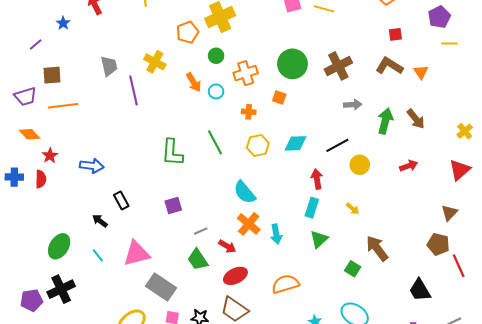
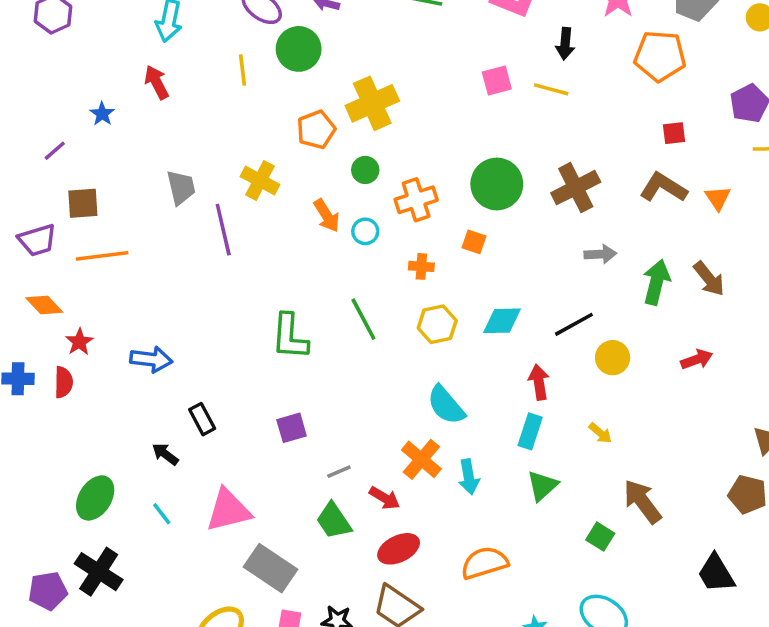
cyan semicircle: (245, 192) -> (446, 405), moved
black cross: (61, 289) -> (99, 572), turned -32

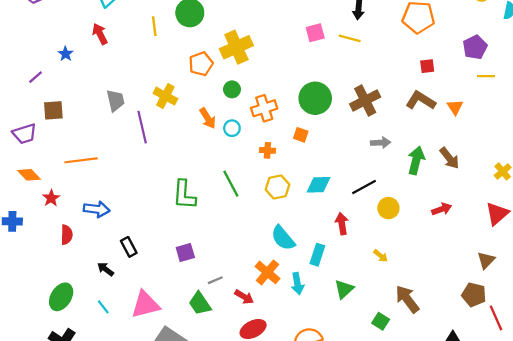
orange line: (102, 256) -> (81, 160), moved
red semicircle: (64, 382) -> (67, 235), moved
cyan rectangle: (530, 431) -> (317, 255), moved
green trapezoid: (334, 521) -> (200, 303), moved

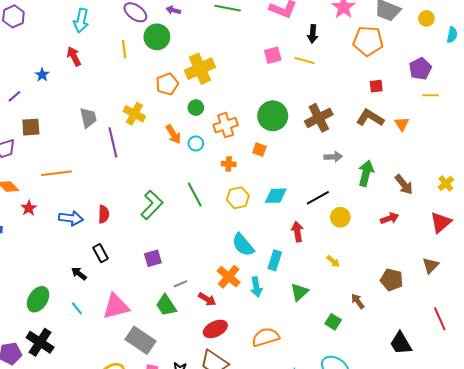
brown arrow: (449, 158) -> (404, 184), moved
green L-shape: (184, 195) -> (152, 205), turned -140
red semicircle: (67, 235) -> (104, 214), moved
brown pentagon: (474, 295) -> (392, 280), moved
brown arrow: (407, 299) -> (358, 301), size x0.6

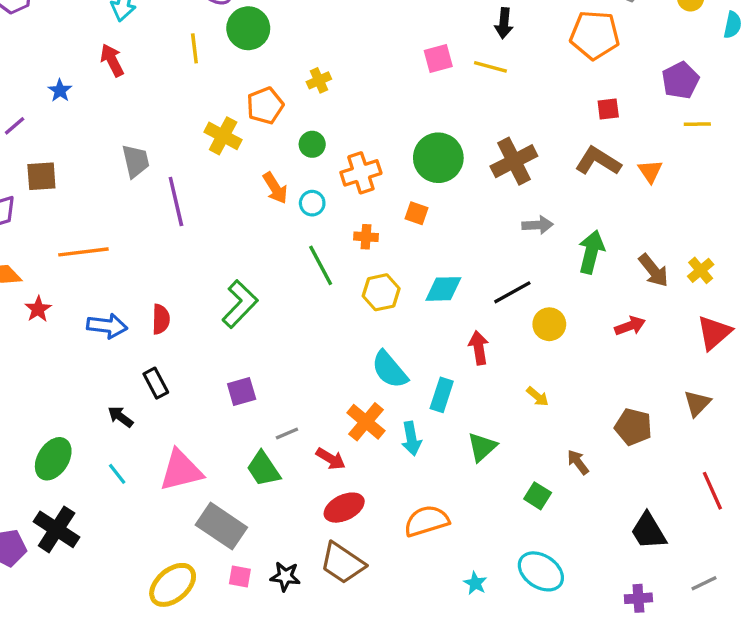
yellow cross: (200, 69) -> (319, 80), size x0.5
yellow cross: (134, 114) -> (223, 136), moved
yellow cross: (446, 183) -> (701, 270), moved
green line: (195, 195) -> (321, 265), moved

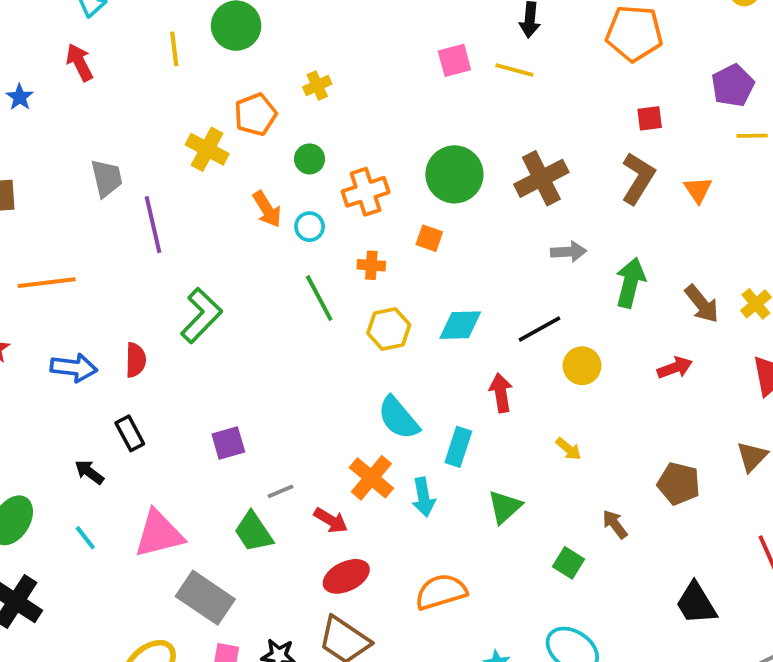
brown L-shape: (598, 161) -> (638, 178), turned 90
green L-shape: (240, 304) -> (201, 315), moved

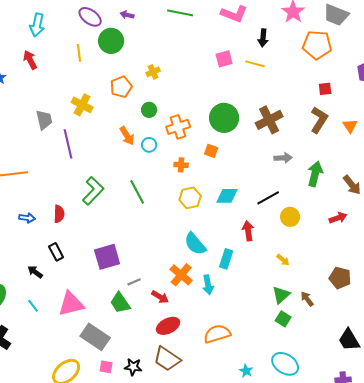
yellow cross: (207, 149) -> (82, 105), moved
green line: (319, 298) -> (137, 192), moved
blue arrow: (74, 368) -> (27, 218), size x0.7
purple square: (228, 443) -> (107, 257), size x1.5
green triangle: (505, 507) -> (281, 295), moved

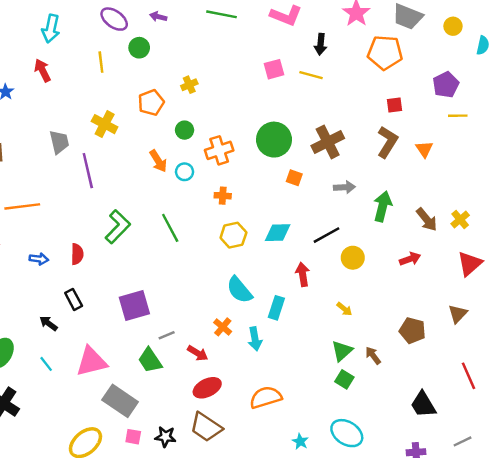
green circle: (111, 41) -> (139, 48), size x0.7
orange square: (211, 151) -> (294, 178), moved
orange cross: (181, 275) -> (223, 327), size x0.7

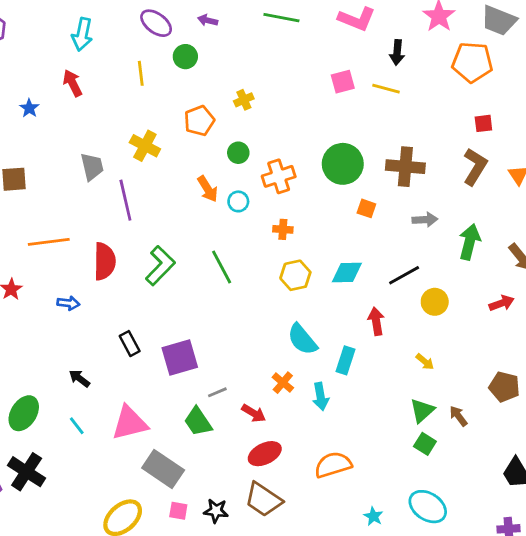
brown cross: (328, 142) -> (405, 167), turned 32
red semicircle: (77, 254) -> (105, 261), moved, size x1.5
black rectangle: (74, 299) -> (130, 344), moved

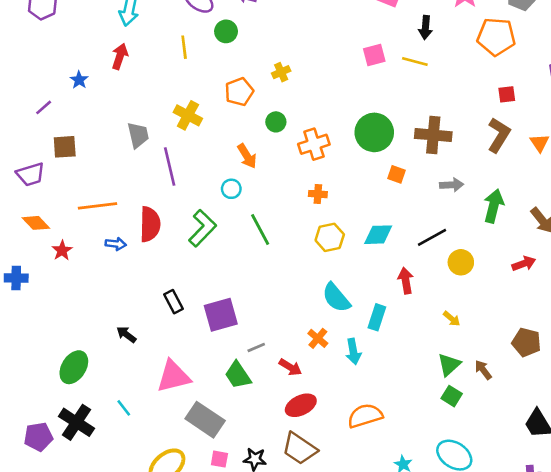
red arrow: (72, 83) -> (120, 56), turned 45
cyan circle: (238, 201) -> (231, 189), moved
blue arrow: (68, 303) -> (116, 244), moved
cyan line: (77, 426) -> (124, 408), moved

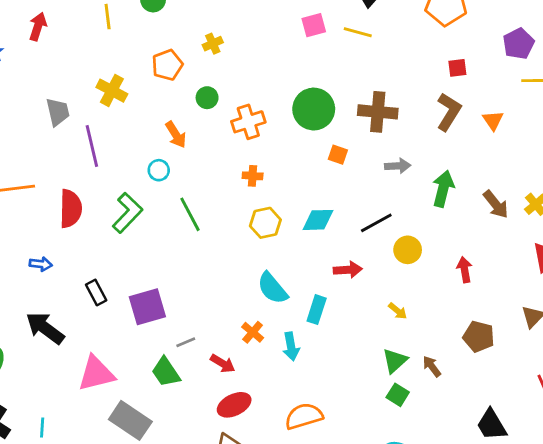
blue arrow: (116, 244) -> (41, 264), moved
red arrow: (524, 264) -> (464, 270), moved, turned -80
red arrow: (406, 281) -> (348, 270), turned 95
black arrow: (126, 334) -> (45, 328), size x1.8
cyan line: (124, 408) -> (42, 428), moved, turned 42

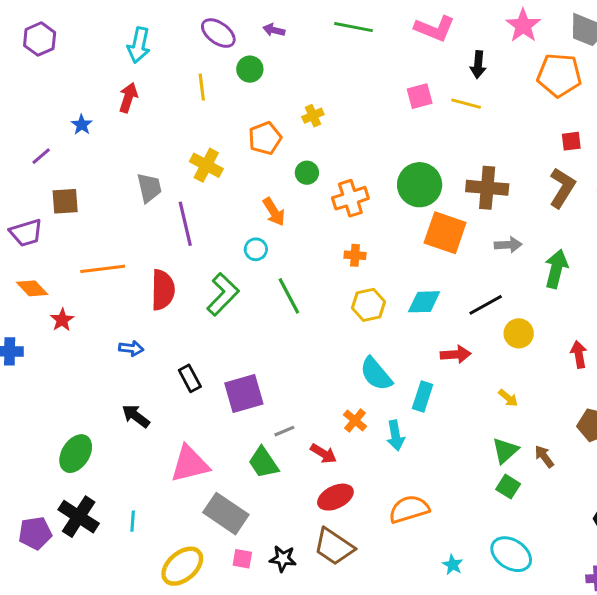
orange square: (338, 155) -> (445, 233), size x2.0
black arrow: (45, 328) -> (136, 416), size x0.7

